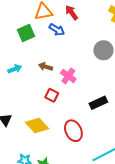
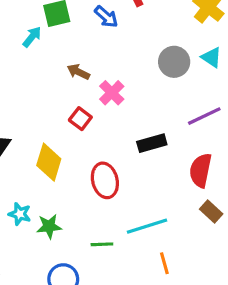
cyan arrow: (15, 69) -> (32, 37), moved, turned -40
yellow diamond: (37, 125) -> (49, 162), turned 50

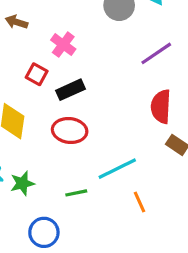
brown arrow: (78, 72) -> (16, 22), moved
black rectangle: (152, 143) -> (70, 90), moved
red ellipse: (105, 180) -> (70, 131), turned -60

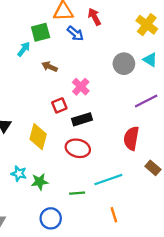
red square: (37, 74) -> (59, 105), turned 32
red semicircle: (161, 107) -> (131, 138), moved
orange line: (140, 202) -> (114, 215), moved

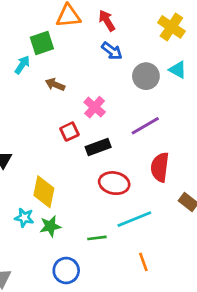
blue arrow: (75, 33) -> (112, 51), moved
purple line: (146, 101) -> (145, 126), moved
yellow diamond: (38, 137) -> (44, 192), moved
red ellipse: (78, 148) -> (114, 183), moved

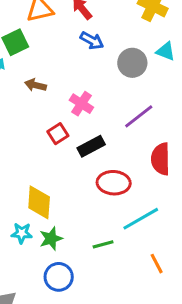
blue circle: (66, 271) -> (59, 277), moved

